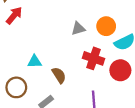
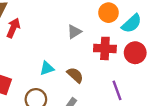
gray triangle: (78, 29) -> (74, 32), moved

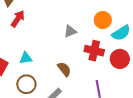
cyan triangle: (47, 68) -> (26, 58), moved

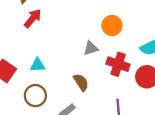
orange circle: (103, 20) -> (112, 25), moved
gray triangle: (70, 31) -> (91, 48), moved

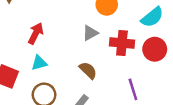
red arrow: (33, 18) -> (36, 33), moved

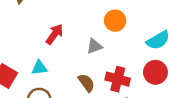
red arrow: (36, 33) -> (54, 34), moved
red cross: (122, 43) -> (118, 79), moved

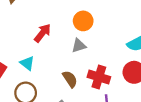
orange circle: (115, 21) -> (83, 21), moved
cyan triangle: (39, 68) -> (27, 63), turned 42

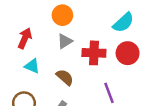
cyan triangle: (27, 63) -> (32, 66), moved
red cross: (99, 77) -> (94, 53), moved

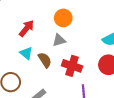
red cross: (94, 53) -> (72, 66), moved
brown semicircle: (65, 77) -> (45, 60), moved

